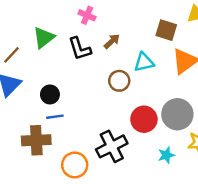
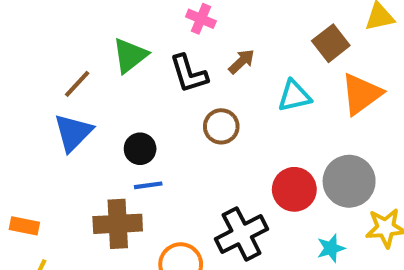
brown square: (166, 30) -> (331, 43), turned 35
brown circle: (119, 81) -> (221, 126), moved

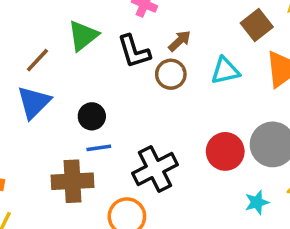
brown circle: (221, 126) -> (171, 74), moved
black cross: (242, 234) -> (155, 169), moved

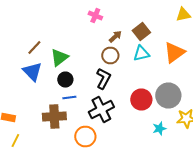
brown square: (257, 25) -> (141, 32), moved
green triangle: (83, 36) -> (59, 58), moved
black L-shape: (134, 51) -> (103, 78), moved, turned -135
blue triangle: (34, 102) -> (32, 72), turned -30

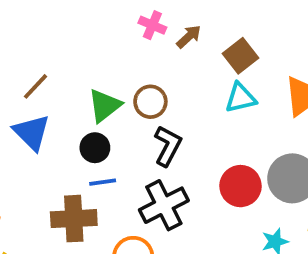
brown arrow: (115, 36) -> (189, 37), moved
brown circle: (110, 56) -> (150, 102), moved
green triangle: (59, 58) -> (104, 106), moved

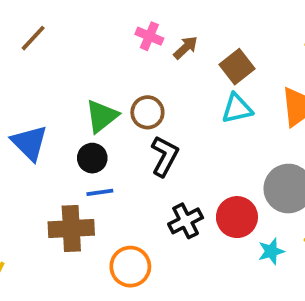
brown line: (36, 86) -> (33, 38), moved
red circle: (240, 186) -> (237, 217), moved
black cross: (164, 205) -> (186, 221), moved, size x0.7

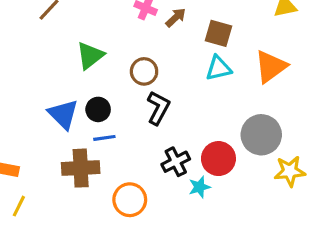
brown square: (237, 67) -> (218, 33), turned -36
green triangle: (102, 116) -> (90, 56), moved
blue triangle: (29, 143) -> (63, 114), moved
cyan star: (271, 251) -> (199, 187), moved

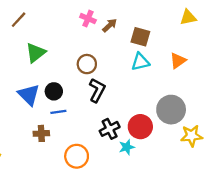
green triangle: (90, 56) -> (36, 53), moved
orange triangle: (271, 67) -> (178, 61), size x0.7
brown cross: (81, 168) -> (41, 133), size x0.6

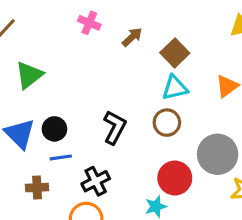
pink cross: (88, 19) -> (89, 23), moved
brown square: (140, 37) -> (175, 53), turned 30
brown circle: (87, 64) -> (167, 123), moved
black cross: (110, 129) -> (96, 181), moved

